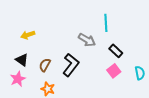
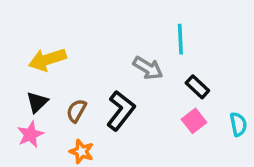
yellow arrow: (28, 35) -> (47, 59), size x1.5
black triangle: (22, 60) -> (37, 102), turned 40

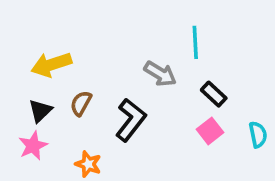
brown semicircle: (76, 111) -> (81, 103), moved

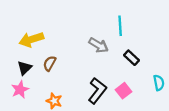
black L-shape: (131, 120) -> (97, 91), moved
pink square: (210, 131) -> (124, 91), moved

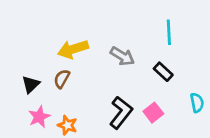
cyan line: (120, 26) -> (169, 32), moved
yellow arrow: (31, 39) -> (73, 49), moved
pink star: (20, 90) -> (39, 117), moved

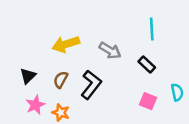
brown semicircle: (62, 79) -> (61, 80), moved
black L-shape: (121, 113) -> (91, 85), moved
pink square: (153, 113) -> (148, 101), moved, turned -30

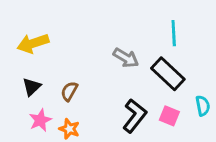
yellow arrow: (66, 44) -> (33, 43), moved
black rectangle: (147, 64) -> (168, 74), size x1.6
black L-shape: (91, 85) -> (135, 116), moved

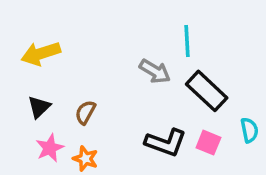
cyan line: (174, 33) -> (187, 41), moved
black L-shape: (135, 116) -> (166, 143), turned 72

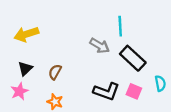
pink star: (50, 148) -> (19, 91), moved

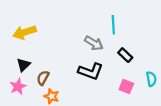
black rectangle: (133, 58) -> (125, 55), size x0.6
brown semicircle: (55, 72) -> (43, 78), moved
black L-shape: (106, 91) -> (91, 71), moved

